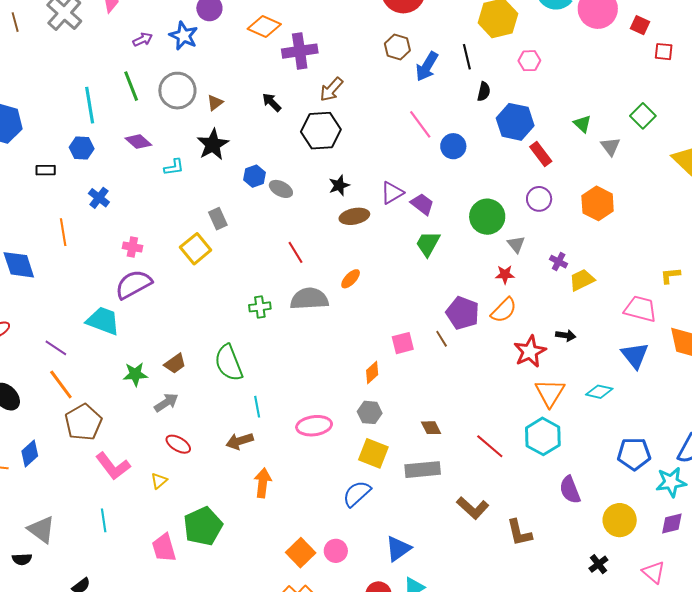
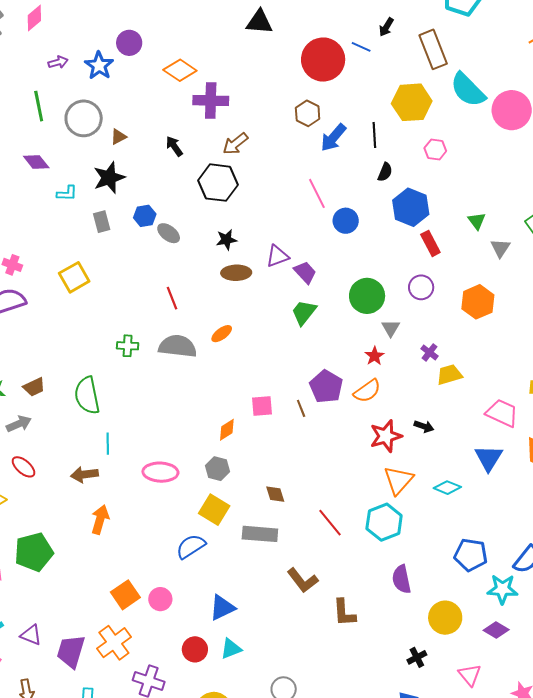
gray rectangle: (218, 219) -> (102, 222), moved
red star: (505, 275) -> (374, 356), turned 30
purple diamond: (672, 524) -> (496, 630), turned 35

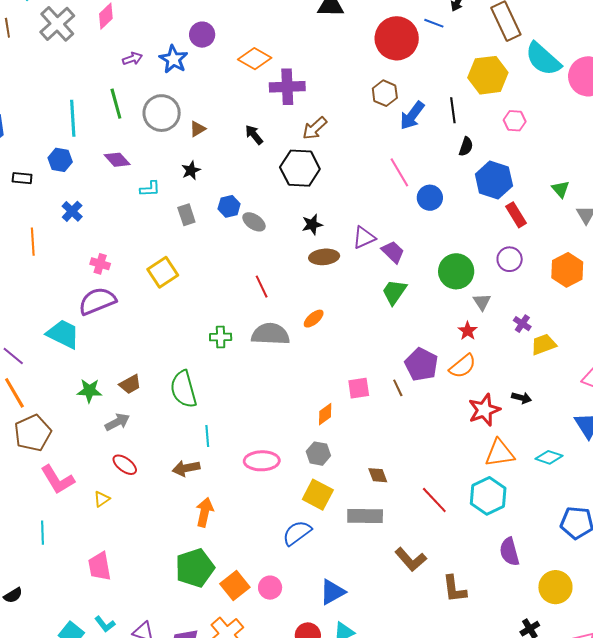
black star: (109, 178) -> (191, 170), size x0.6
orange triangle: (398, 480) -> (500, 453), turned 44
green pentagon: (34, 552) -> (195, 568), moved

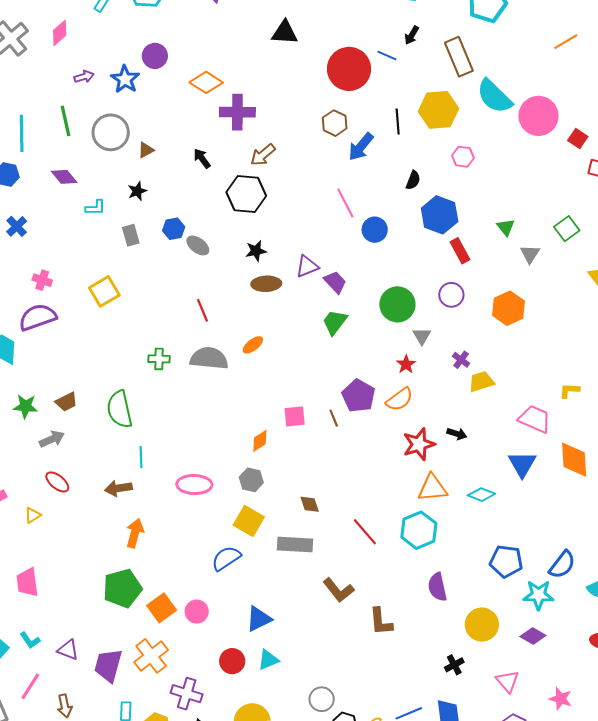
black line: (453, 110) -> (398, 121), moved

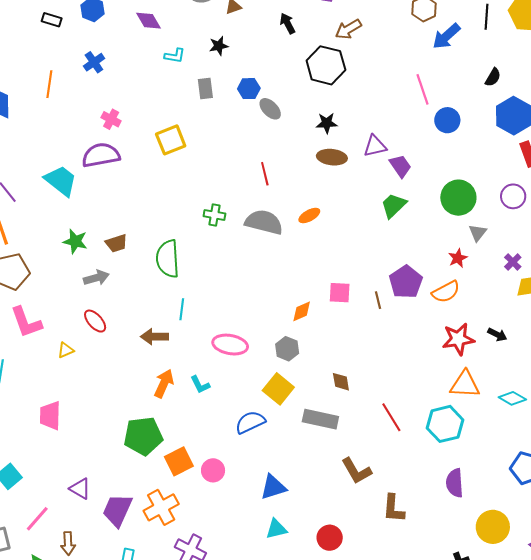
cyan L-shape: (30, 640) -> (200, 385), moved
red circle: (232, 661) -> (330, 538), moved

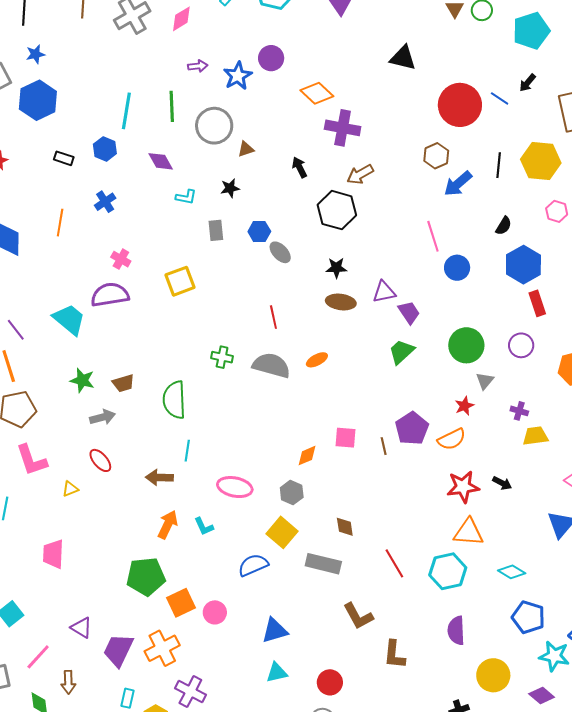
purple cross: (513, 262) -> (519, 411), turned -30
cyan diamond: (512, 398) -> (512, 572), moved

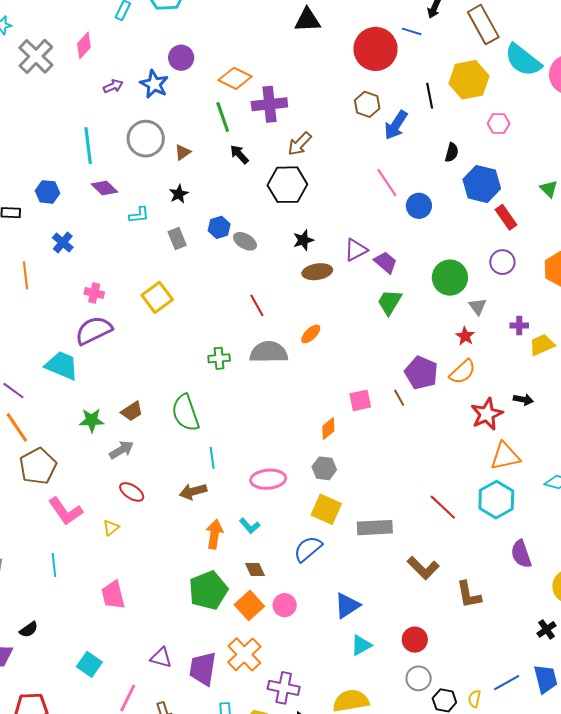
green line: (172, 106) -> (223, 117), moved
cyan line: (126, 111) -> (88, 146), moved
brown diamond: (345, 527) -> (255, 569), moved

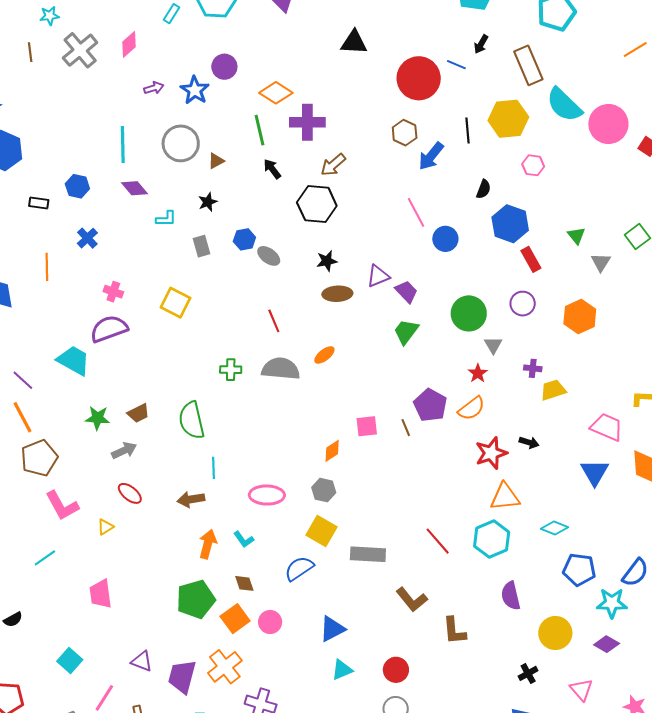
yellow square: (157, 297) -> (176, 303), turned -32
cyan line: (54, 565) -> (45, 558), turned 55

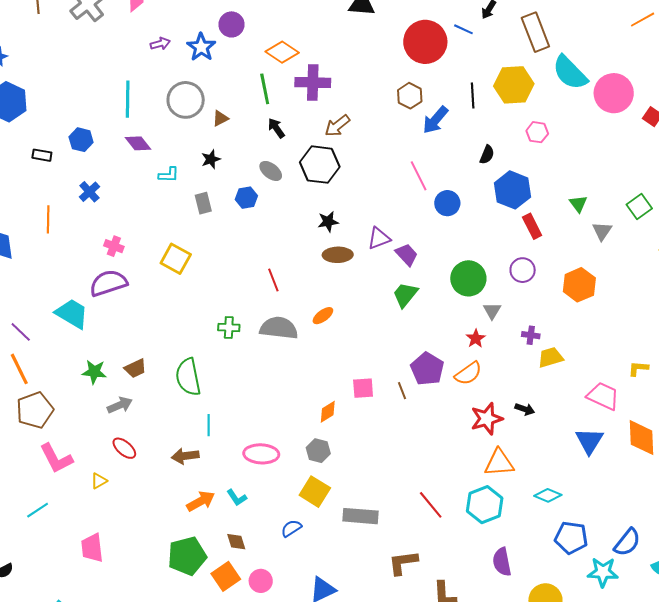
gray ellipse: (269, 256) -> (271, 171), moved
orange arrow: (208, 544) -> (201, 501), turned 44
blue semicircle: (299, 568) -> (291, 528), size x0.7
brown L-shape: (412, 600) -> (403, 563), turned 120

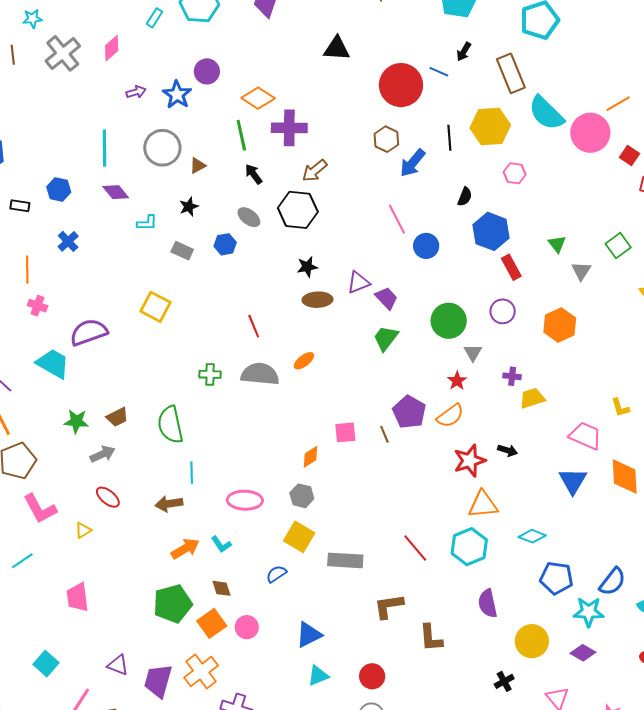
orange line: (643, 20) -> (618, 104), moved
gray rectangle: (203, 203) -> (182, 251), turned -50
pink cross: (114, 246) -> (38, 306), moved
yellow L-shape: (638, 368) -> (620, 408), turned -110

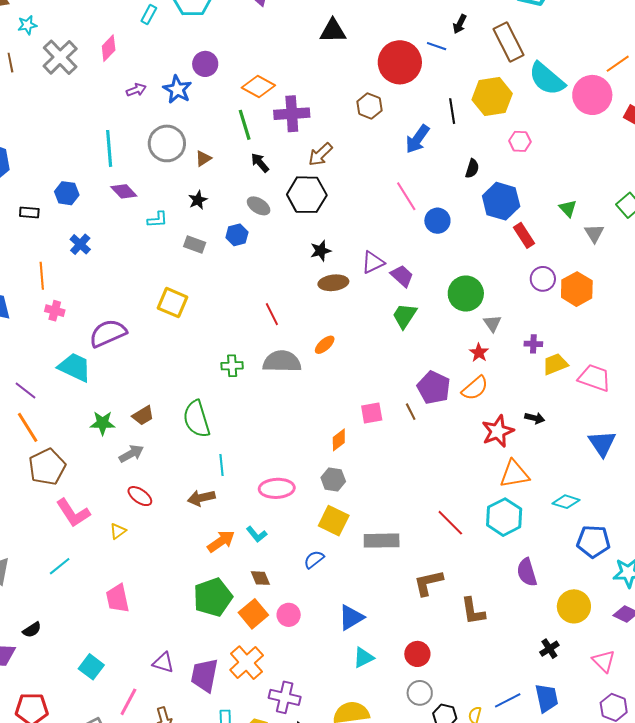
brown hexagon: (386, 139) -> (369, 106), moved
purple circle: (503, 311) -> (543, 279), moved
pink trapezoid: (585, 436) -> (594, 378), moved

